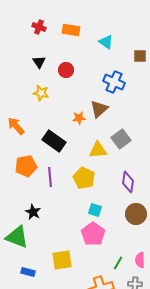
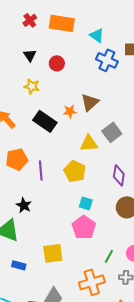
red cross: (39, 27) -> (30, 20), turned 32
orange rectangle: (71, 30) -> (62, 23), size x1.4
blue cross: (114, 82) -> (107, 60), moved
black rectangle: (54, 141) -> (45, 121), moved

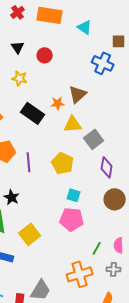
blue cross: (107, 60) -> (103, 63), moved
gray square: (112, 132) -> (94, 139), moved
yellow triangle: (89, 143) -> (73, 124), moved
pink pentagon: (84, 227) -> (72, 219), turned -30
yellow square: (53, 253) -> (30, 234), moved, turned -30

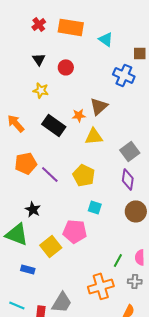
gray square: (94, 139) -> (130, 151), moved
purple line: (29, 162) -> (50, 174), turned -42
pink pentagon: (72, 219) -> (75, 231), moved

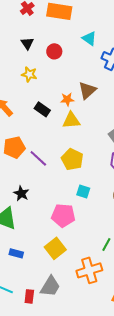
cyan triangle: (106, 39) -> (89, 38), moved
black rectangle: (54, 125) -> (42, 109), size x0.7
yellow triangle: (94, 136) -> (71, 120), moved
yellow square: (51, 246) -> (55, 248), moved

